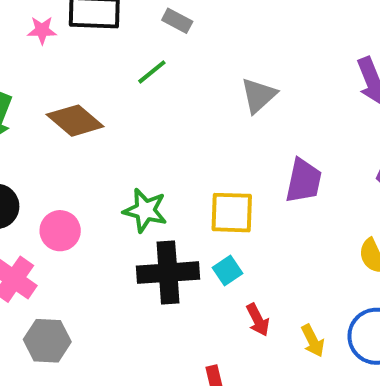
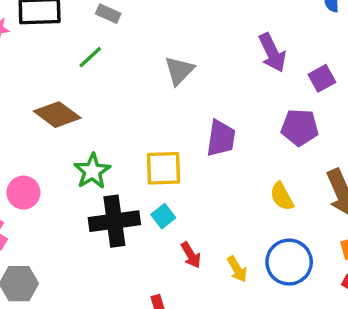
brown diamond: (75, 121) -> (57, 115), moved
green star: (145, 210) -> (92, 171), turned 30

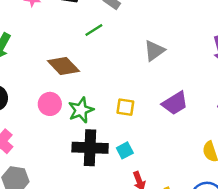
purple trapezoid: (221, 138) -> (175, 103), turned 40
yellow square: (164, 168) -> (125, 107), moved, size x0.7
pink circle: (23, 193) -> (50, 104), moved

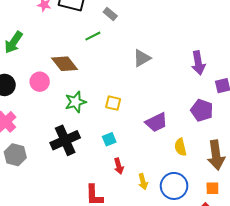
purple trapezoid: (175, 103) -> (156, 122), moved
pink circle: (50, 104) -> (40, 82), moved
black cross: (90, 148) -> (65, 140), moved, turned -32

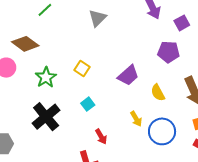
yellow square: (113, 103) -> (82, 68), turned 35
red arrow: (119, 166) -> (101, 137), moved
yellow arrow: (143, 182) -> (136, 119), moved

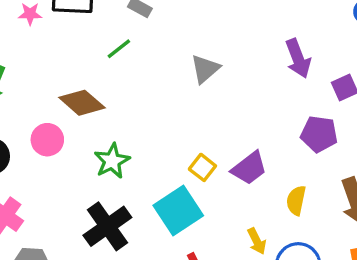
yellow square: (82, 68) -> (202, 167), moved
yellow semicircle: (158, 93) -> (296, 200), turned 36
cyan square: (88, 104) -> (178, 211), size x2.0

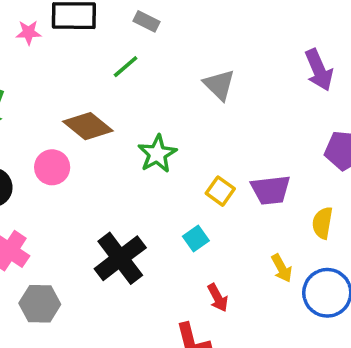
gray triangle: (205, 69) -> (219, 85), turned -32
green star: (112, 161) -> (157, 154), moved
purple trapezoid: (249, 168) -> (271, 190), turned 33
cyan square: (178, 211) -> (196, 238), size x0.5

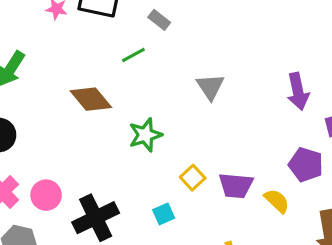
pink circle: (52, 167) -> (46, 195), moved
yellow semicircle: (322, 223) -> (277, 201), moved, turned 112

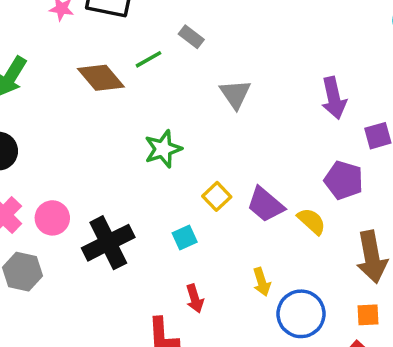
gray rectangle: (159, 20) -> (191, 37), moved
brown diamond: (91, 99) -> (101, 78), moved
purple trapezoid: (236, 185) -> (265, 205), turned 36

